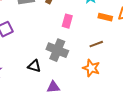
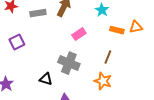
pink rectangle: (67, 21) -> (79, 34), turned 40
brown line: (96, 44) -> (108, 57), turned -48

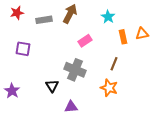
orange rectangle: (117, 30) -> (123, 37), turned 64
purple square: (17, 42) -> (23, 49), turned 35
black triangle: (46, 79) -> (52, 86), turned 40

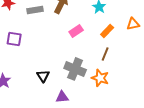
orange rectangle: (123, 37) -> (107, 31), moved, turned 56
gray cross: (75, 70) -> (75, 69), moved

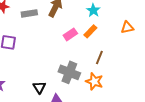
orange rectangle: (107, 31) -> (90, 31), moved
black triangle: (43, 76) -> (39, 87), moved

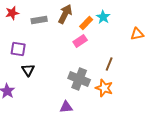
orange rectangle: (90, 31) -> (86, 23), moved
black triangle: (39, 87) -> (28, 70), moved

